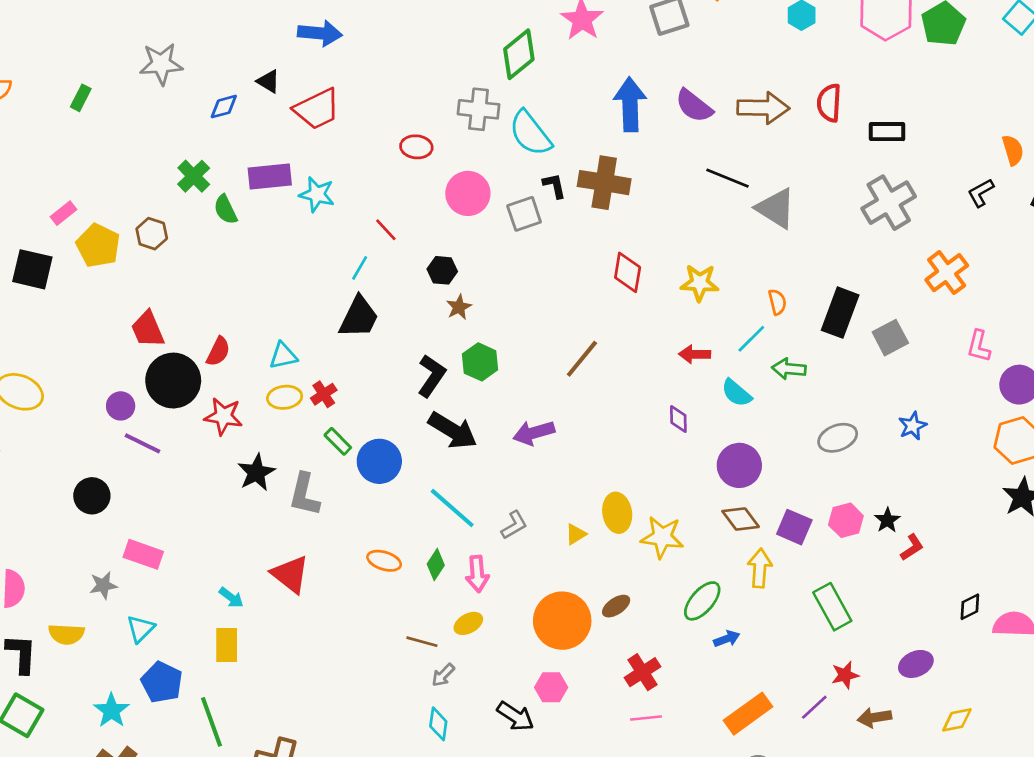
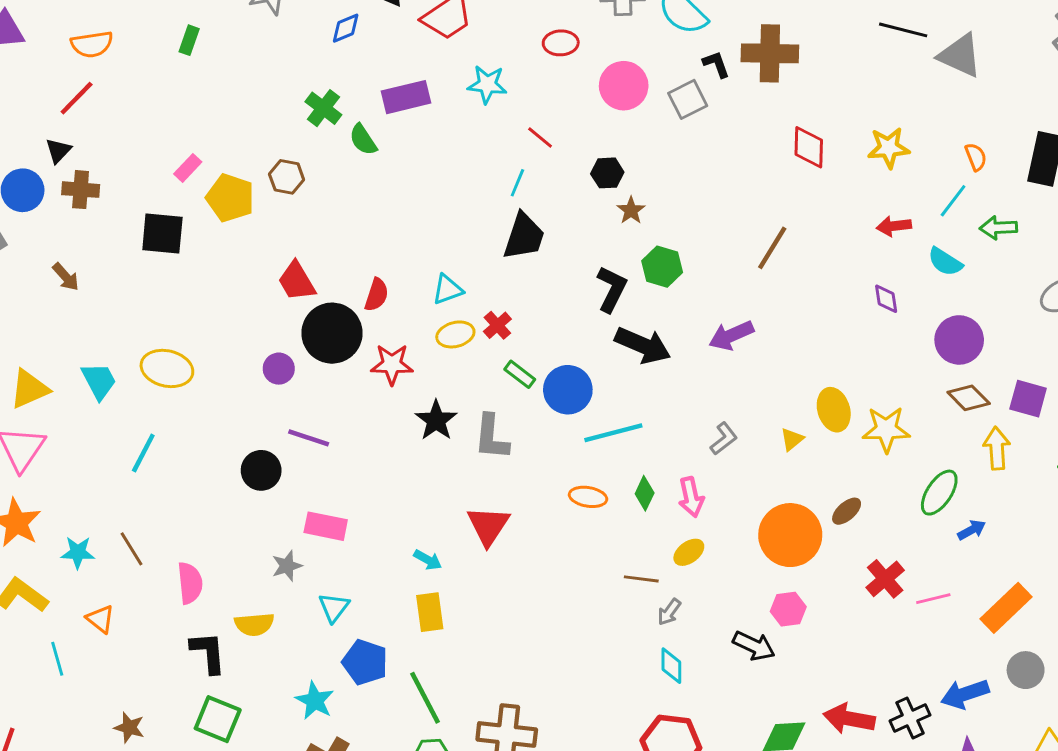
cyan star: (317, 194) -> (487, 84), moved
purple line: (143, 443) -> (309, 438), moved
cyan line: (452, 508) -> (613, 433), moved, turned -48
red triangle: (290, 574) -> (488, 526), turned 33
pink line: (646, 718) -> (933, 599), moved

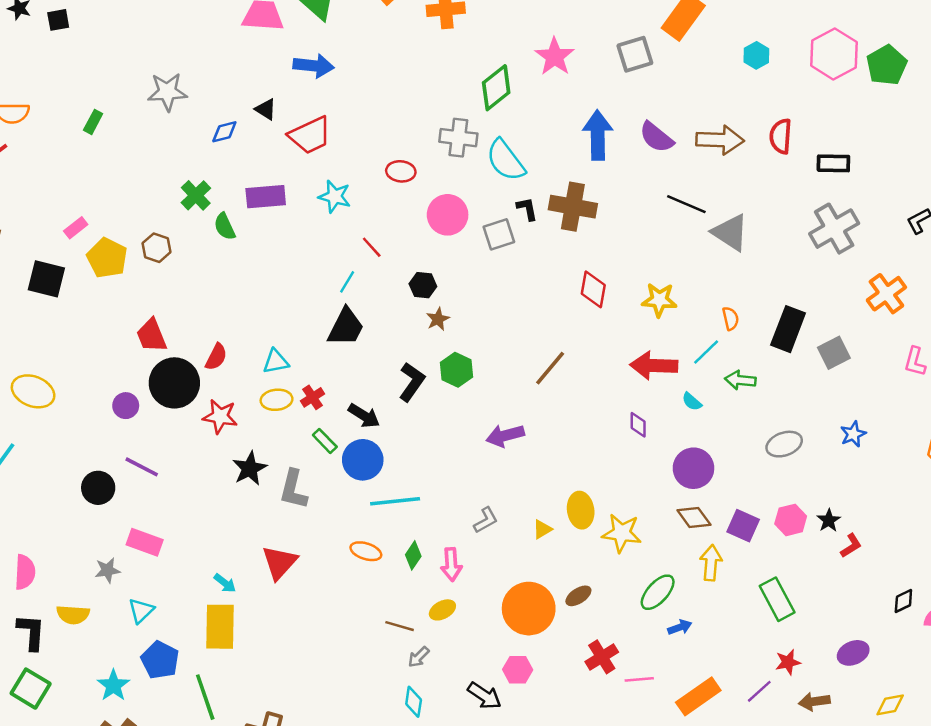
red arrow: (894, 226) -> (654, 366), size x1.6
cyan semicircle: (945, 262) -> (692, 402), size x0.7
black arrow: (643, 345) -> (364, 416), moved, size x0.7
yellow rectangle: (430, 612) -> (220, 627), size x1.4

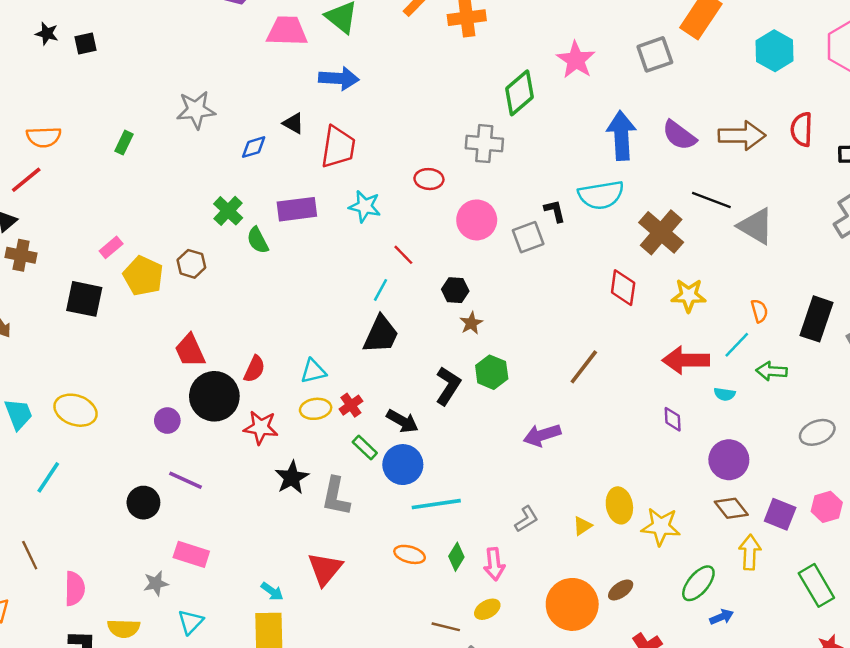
cyan hexagon: (756, 55) -> (775, 51), size x1.5
red trapezoid: (310, 135) -> (338, 147), turned -54
cyan semicircle: (506, 160) -> (601, 195), moved, turned -60
brown cross: (573, 207) -> (661, 232), moved, turned 33
cyan semicircle: (692, 402) -> (725, 394), turned -30

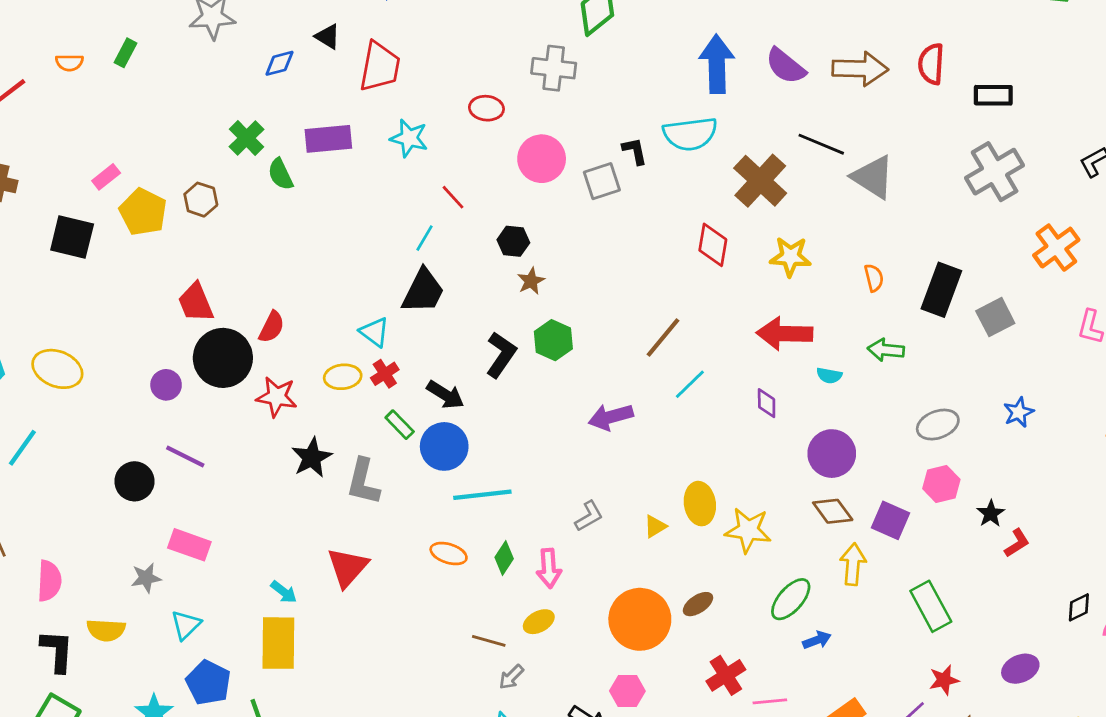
orange semicircle: (44, 137) -> (69, 63), moved, size x0.7
cyan line: (737, 345) -> (690, 384), moved
cyan triangle: (313, 371) -> (375, 332), moved, turned 48
pink hexagon: (827, 507) -> (941, 484), moved

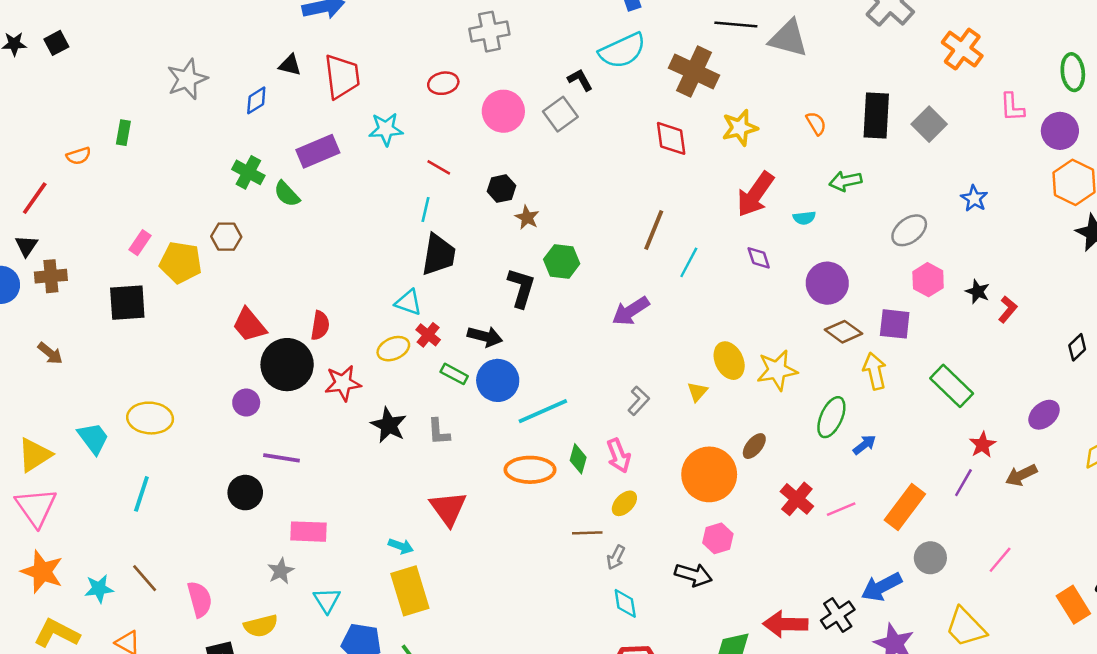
red arrow: (784, 334) -> (755, 194), turned -39
gray L-shape: (363, 482) -> (439, 432), size x0.7
orange ellipse: (449, 554) -> (530, 470), size x1.5

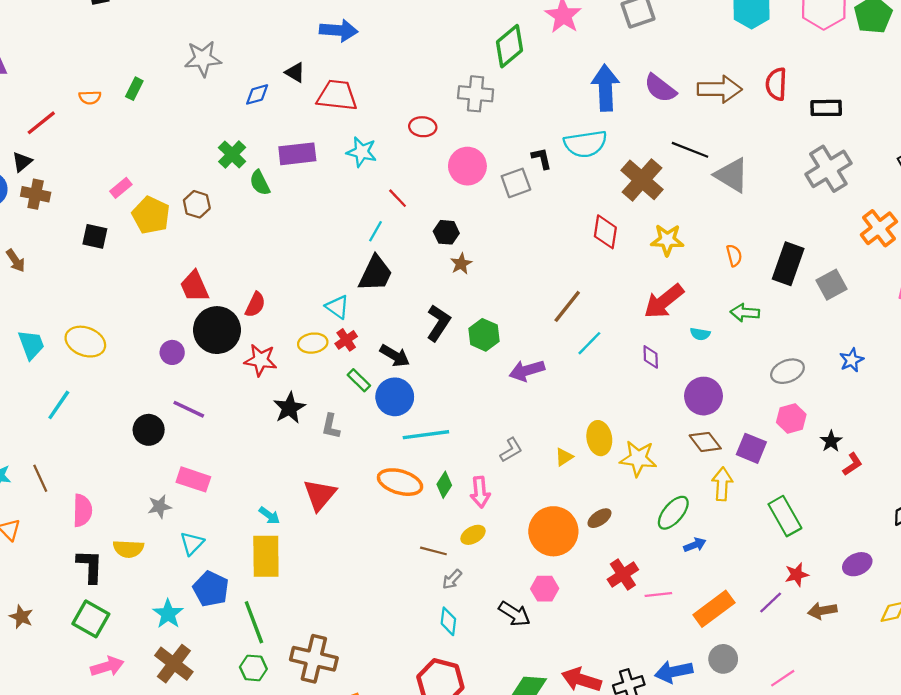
red trapezoid: (342, 76) -> (337, 95), turned -93
green hexagon: (562, 261) -> (484, 335), moved
black square: (127, 303) -> (95, 236), size x0.7

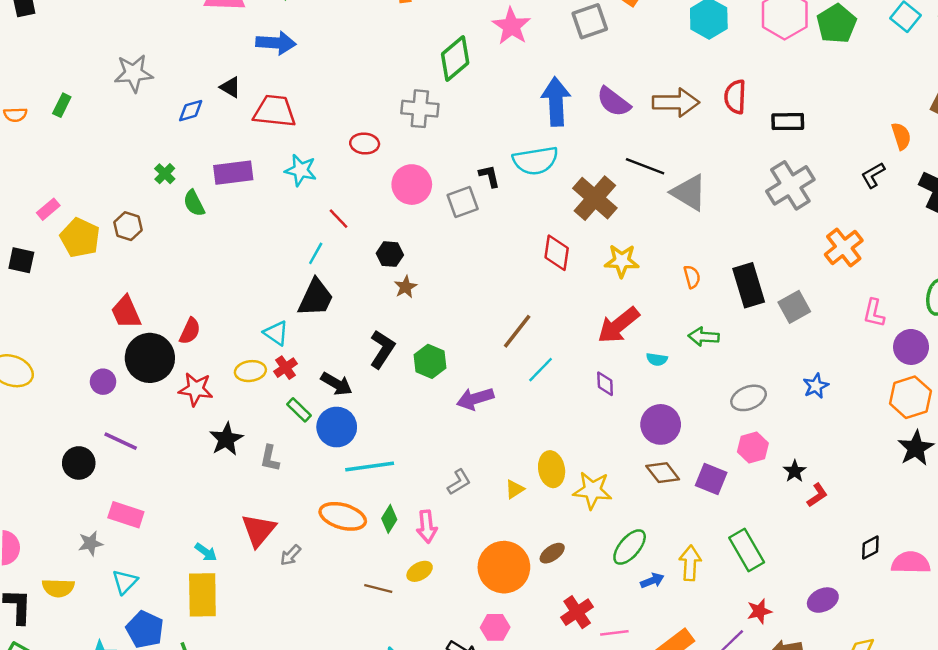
green cross: (232, 155) -> (165, 174), size x0.7
black rectangle: (788, 264) -> (749, 285), turned -36
yellow arrow: (722, 484) -> (690, 563), moved
gray arrow: (452, 579) -> (291, 555), moved

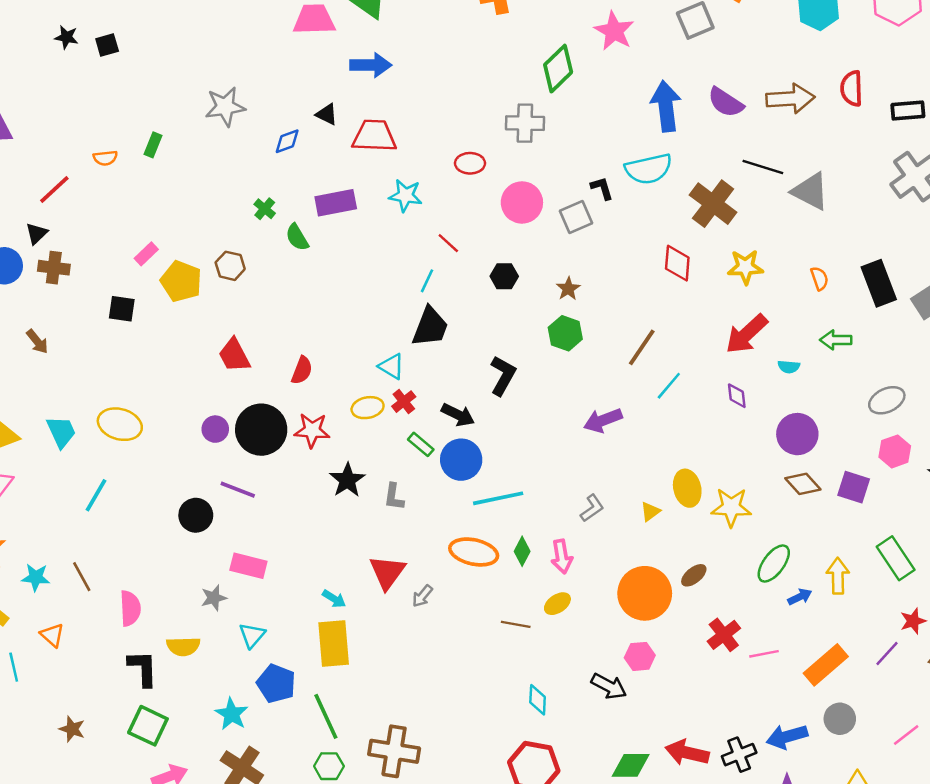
brown star: (406, 287) -> (568, 289), moved
black circle: (150, 358) -> (261, 430), moved
green hexagon: (430, 361) -> (565, 333), moved

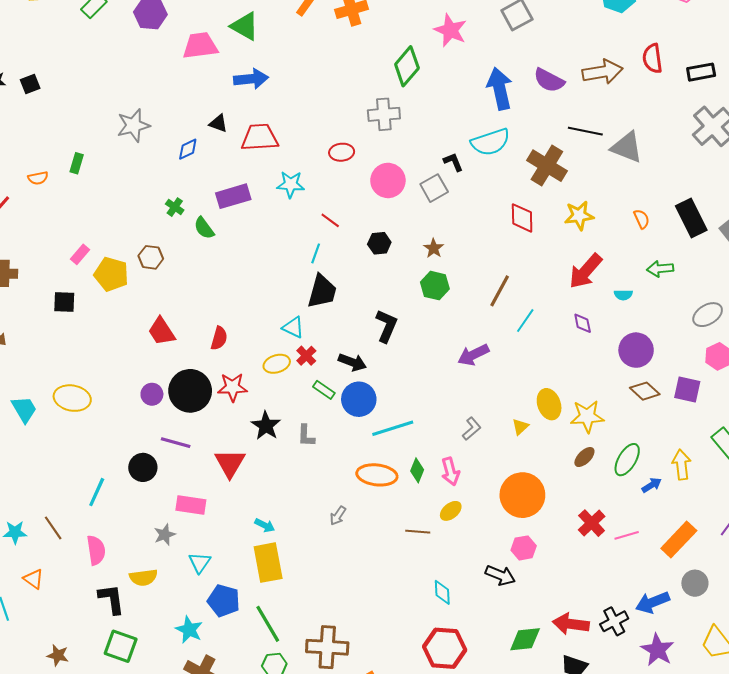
cyan line: (96, 495) -> (97, 492), moved
red triangle: (387, 572) -> (230, 463), moved
brown ellipse: (694, 575) -> (584, 457), moved

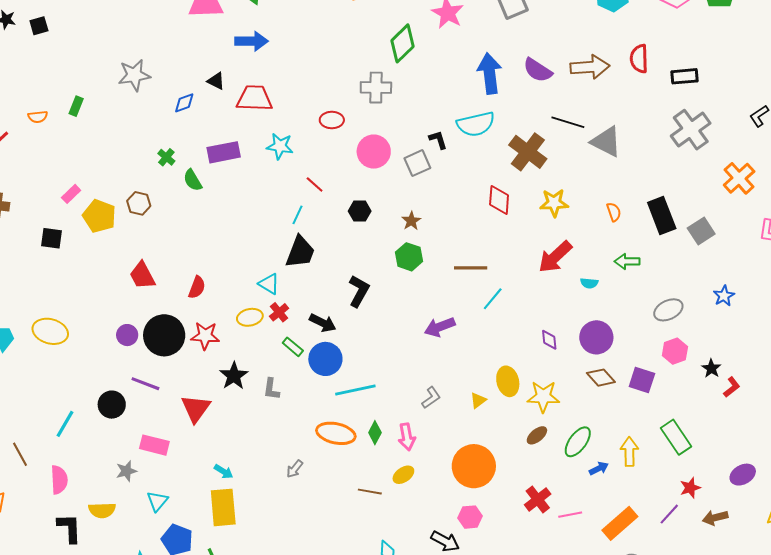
brown line: (500, 291) -> (471, 268), turned 56
purple diamond: (583, 323) -> (549, 340), moved

